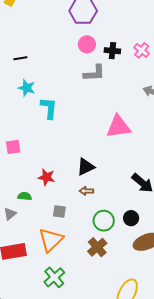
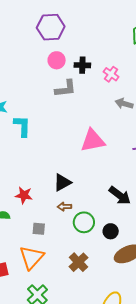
pink cross: (142, 50) -> (111, 74), moved
green circle: (104, 221) -> (84, 222), moved

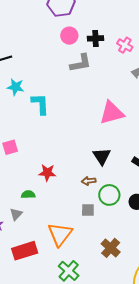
black triangle: (62, 183) -> (102, 156), moved, turned -30
gray square: (39, 229) -> (88, 210), moved
brown cross: (79, 262) -> (111, 248), moved

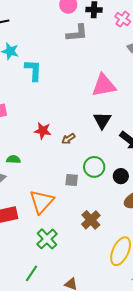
black triangle: (102, 156) -> (102, 120), moved
red star: (47, 173) -> (43, 131), moved
brown arrow: (89, 181) -> (68, 139), moved, turned -32

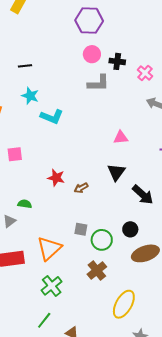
cyan L-shape: (33, 70) -> (52, 117), turned 105
pink triangle: (104, 85) -> (121, 137), size x0.6
green circle: (94, 167) -> (102, 240), moved
green line: (31, 273) -> (44, 320), moved

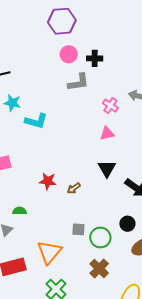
pink cross: (145, 73) -> (110, 106), moved

